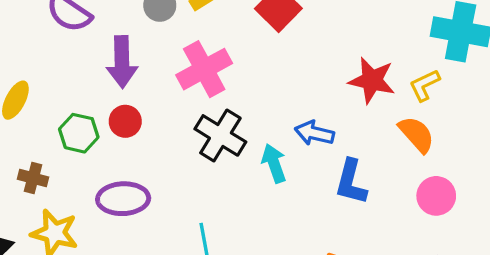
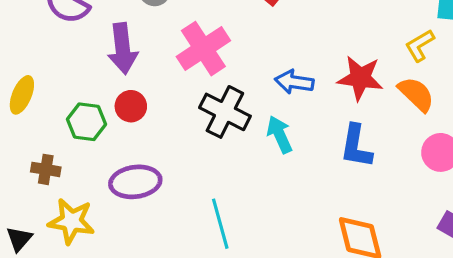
red star: (372, 80) -> (360, 78), moved
blue arrow: (314, 133) -> (294, 82), moved

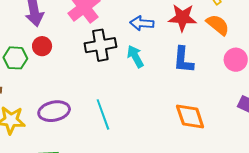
black cross: (225, 112) -> (100, 45), turned -32
purple ellipse: (135, 182) -> (54, 111), moved

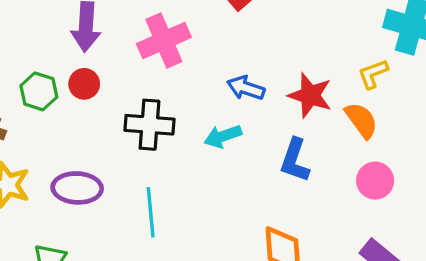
black cross: (100, 45) -> (149, 125), moved
cyan arrow: (135, 56) -> (223, 136), turned -95

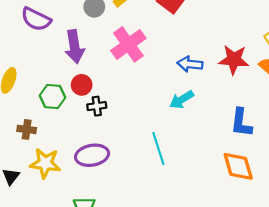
black cross: (149, 125) -> (97, 106), moved, size x0.6
blue L-shape: (295, 160) -> (241, 123), moved
cyan line: (151, 212) -> (158, 149), moved

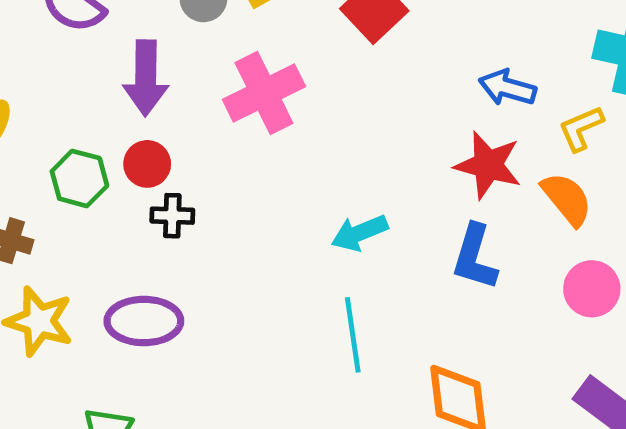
blue arrow: (190, 64) -> (507, 88), moved
blue L-shape: (241, 123) -> (475, 257), moved
cyan line: (158, 149) -> (353, 335), moved

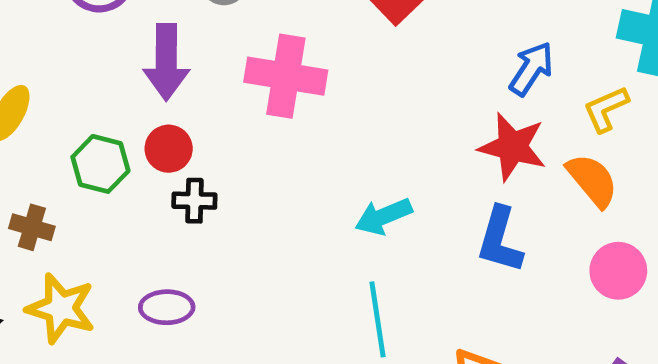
blue arrow: (507, 88) -> (531, 69), turned 108
pink cross: (264, 93) -> (286, 76), turned 36
purple ellipse: (144, 321) -> (167, 307), size x0.7

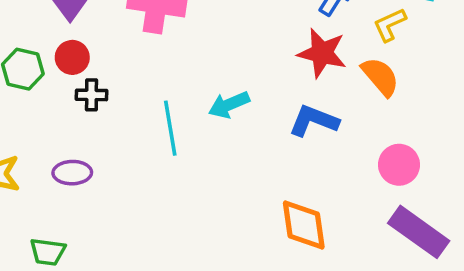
blue L-shape: (500, 240) -> (314, 121), turned 96
pink circle: (618, 271) -> (399, 165), moved
cyan line: (378, 319) -> (170, 128), moved

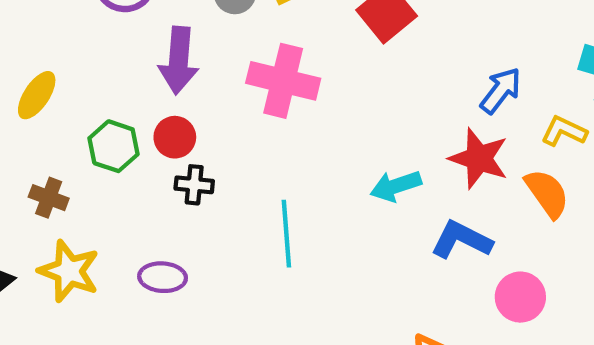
yellow L-shape: (390, 25) -> (564, 131), turned 45
cyan arrow: (229, 105) -> (396, 186), moved
pink circle: (399, 165) -> (520, 297), moved

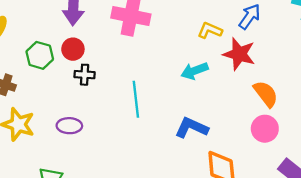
yellow L-shape: (564, 131) -> (210, 30), moved
orange semicircle: (547, 193) -> (266, 94), moved
blue L-shape: (461, 240) -> (192, 128), moved

